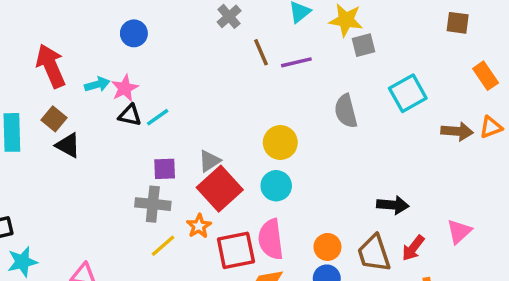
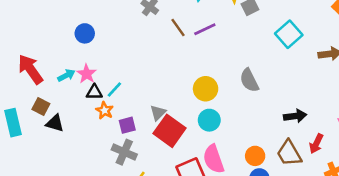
gray semicircle: (346, 111) -> (249, 80), moved
gray cross: (153, 204) -> (124, 152), turned 30
orange star: (199, 226) -> (105, 110), moved

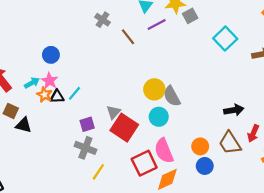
purple line: (205, 29) -> (157, 24), moved
blue circle: (85, 33) -> (51, 55), moved
gray semicircle: (249, 80) -> (172, 96), moved
orange star: (105, 110) -> (45, 95), moved

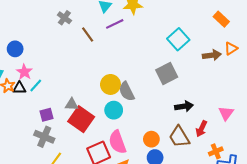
gray square: (190, 16) -> (167, 74), moved, size x1.5
pink star: (50, 81) -> (24, 72), moved
gray triangle: (114, 112) -> (72, 104), turned 48

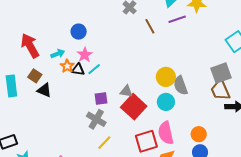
brown trapezoid: (179, 137) -> (220, 90), moved

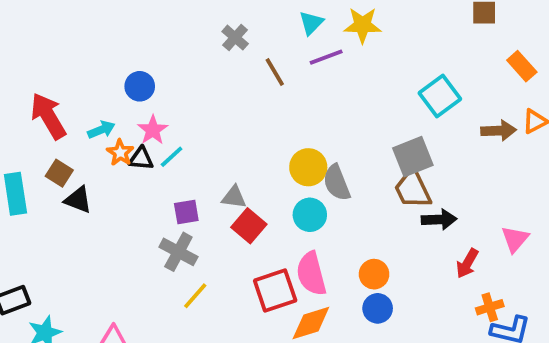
red square: (134, 107) -> (249, 226), size x0.7

